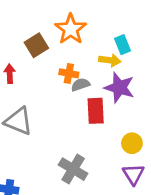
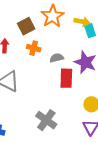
yellow arrow: (110, 60) -> (82, 22), moved
orange cross: (69, 73) -> (34, 48), moved

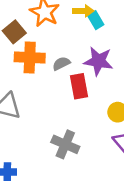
orange cross: (34, 48) -> (30, 58), size x1.6

